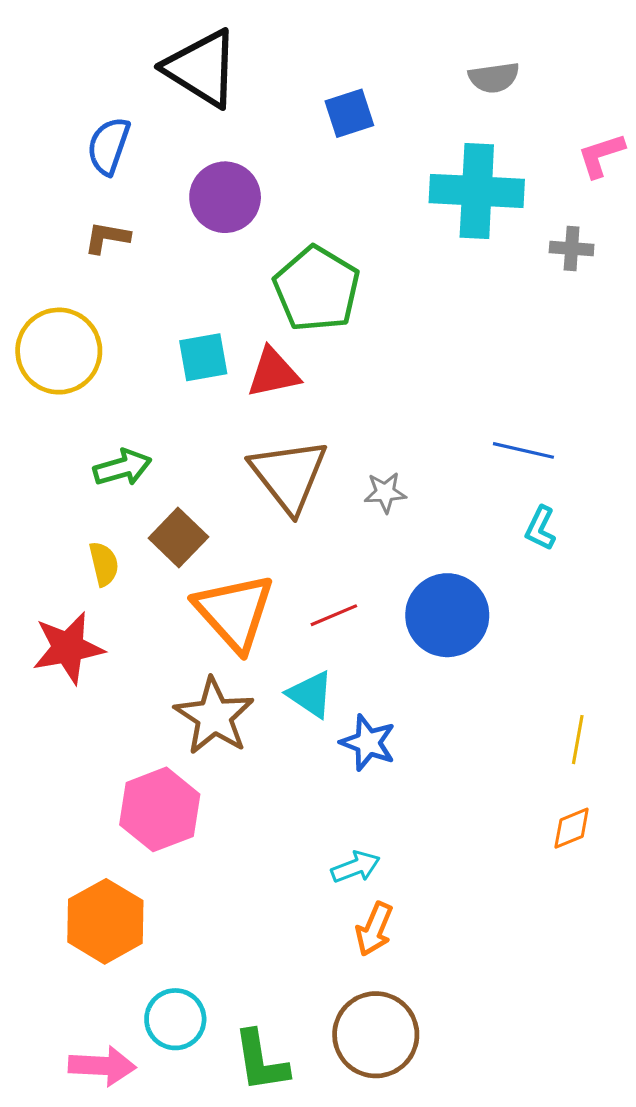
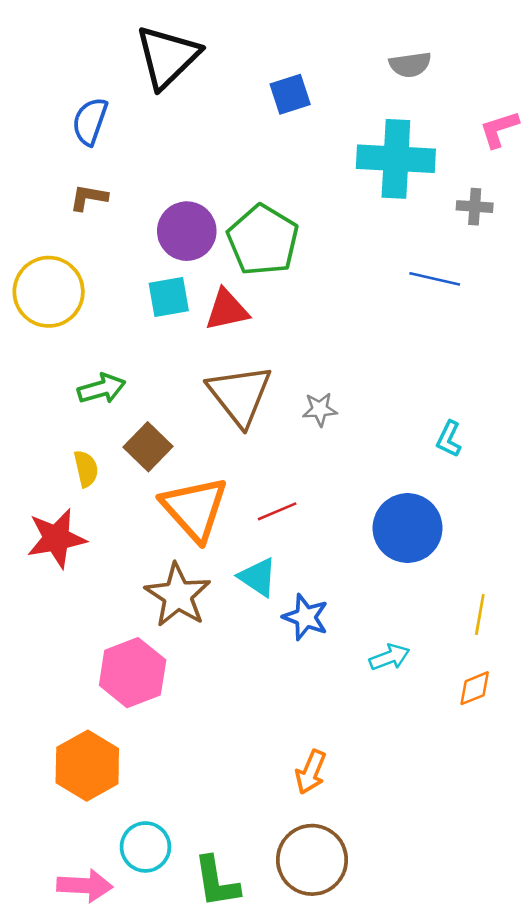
black triangle: (202, 68) -> (167, 57), turned 44
purple circle: (225, 197) -> (187, 231), moved
blue line: (523, 450) -> (435, 279), moved
blue circle: (447, 615) -> (408, 528), moved
cyan arrow: (356, 867) -> (389, 657), moved

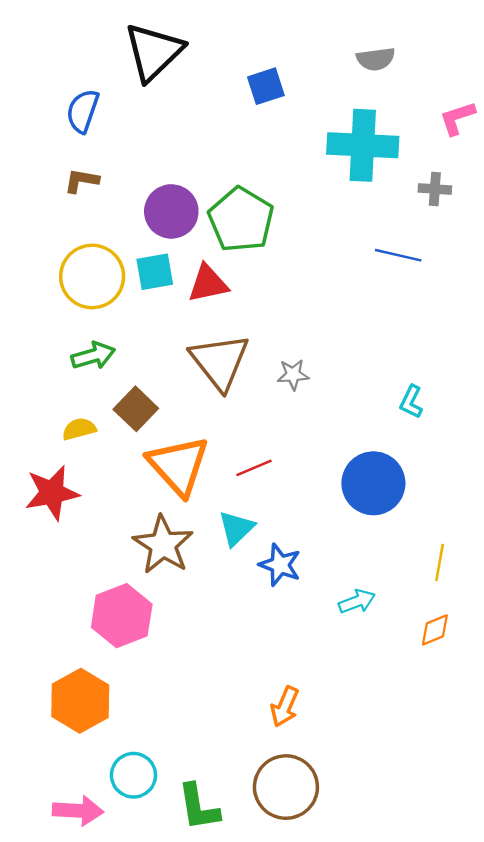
yellow circle: (49, 292) -> (92, 276), moved
yellow semicircle: (86, 469) -> (79, 429), turned -92
cyan triangle: (258, 577) -> (236, 528), turned 42

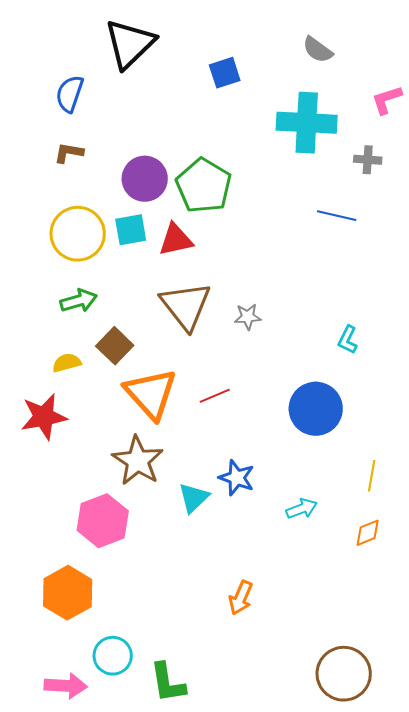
gray semicircle: (376, 59) -> (318, 50), turned 44
cyan triangle: (236, 528) -> (194, 498), moved
brown circle: (286, 787) -> (344, 674), moved

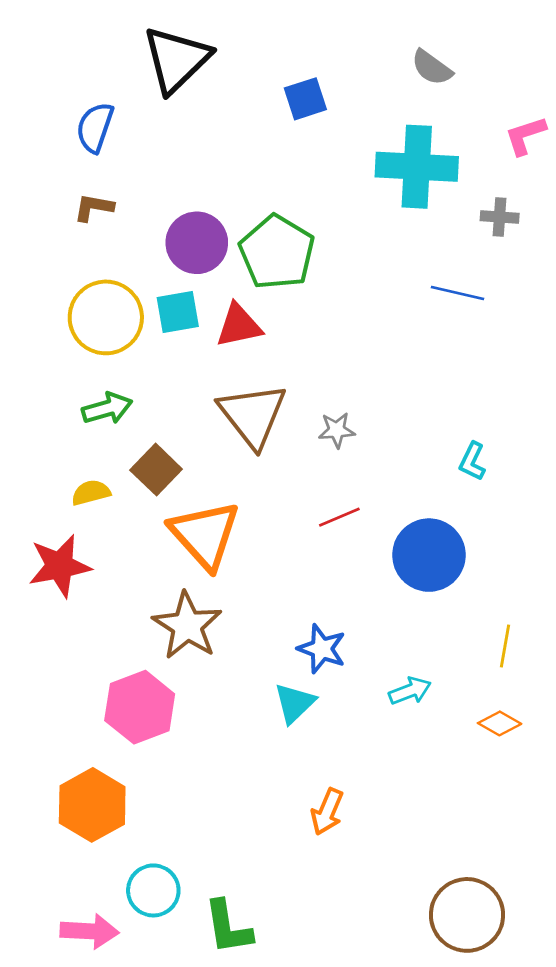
red line: (215, 396) -> (339, 517), moved
cyan triangle: (194, 498) -> (295, 703), moved
orange diamond: (368, 533) -> (500, 723), turned 52

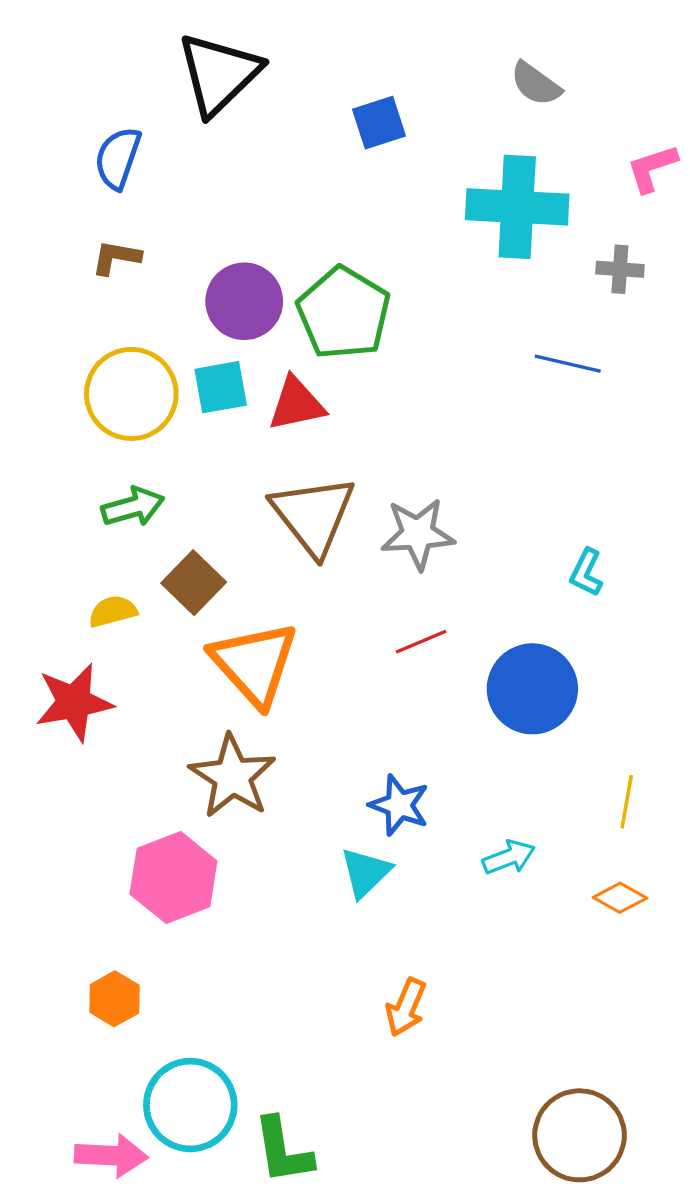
gray star: (337, 430) -> (418, 534), size x1.6
orange hexagon: (92, 805) -> (114, 999), size x0.6
cyan circle: (153, 890) -> (190, 1105), size x1.4

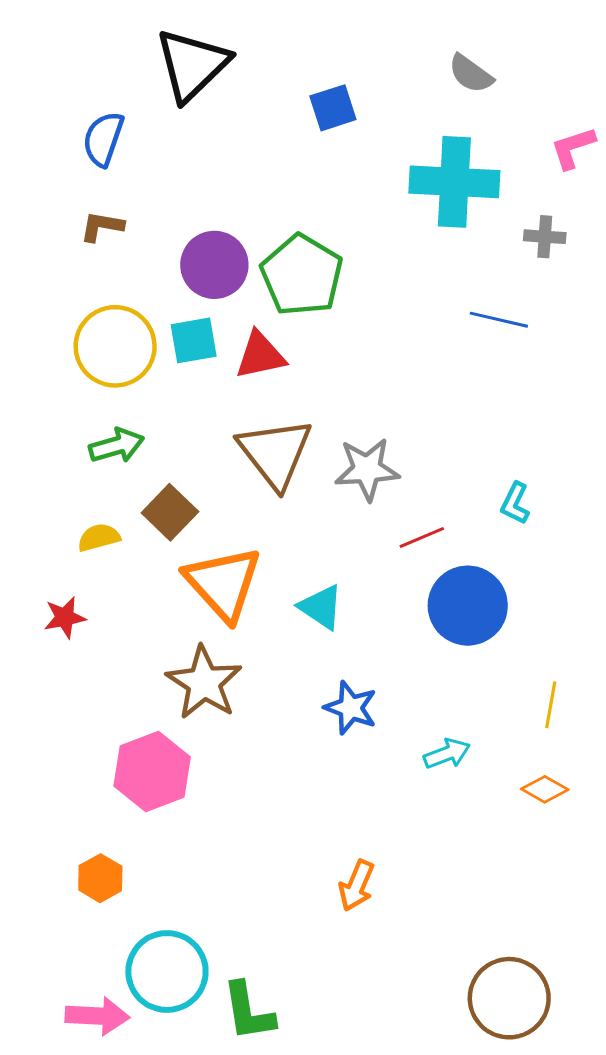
red line: (421, 642) -> (422, 537), moved
red star: (74, 702) -> (65, 617), size x0.6
cyan triangle: (366, 872) -> (321, 607), moved, turned -42

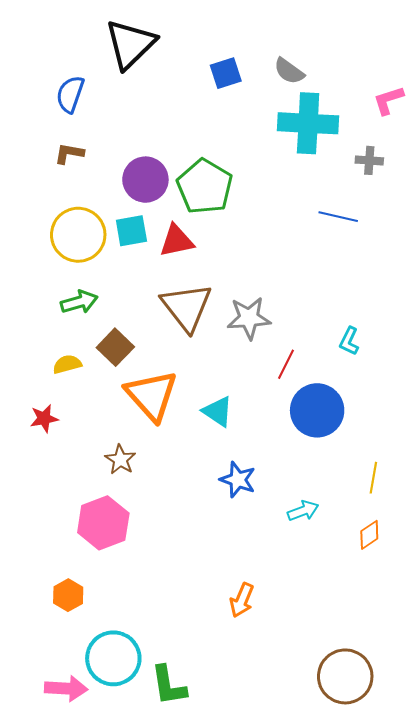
gray semicircle: (471, 74) -> (289, 71), moved
red line: (422, 537) -> (286, 364), turned -40
brown star: (204, 683) -> (120, 460), moved, size x0.6
orange diamond: (545, 789) -> (369, 535), turned -64

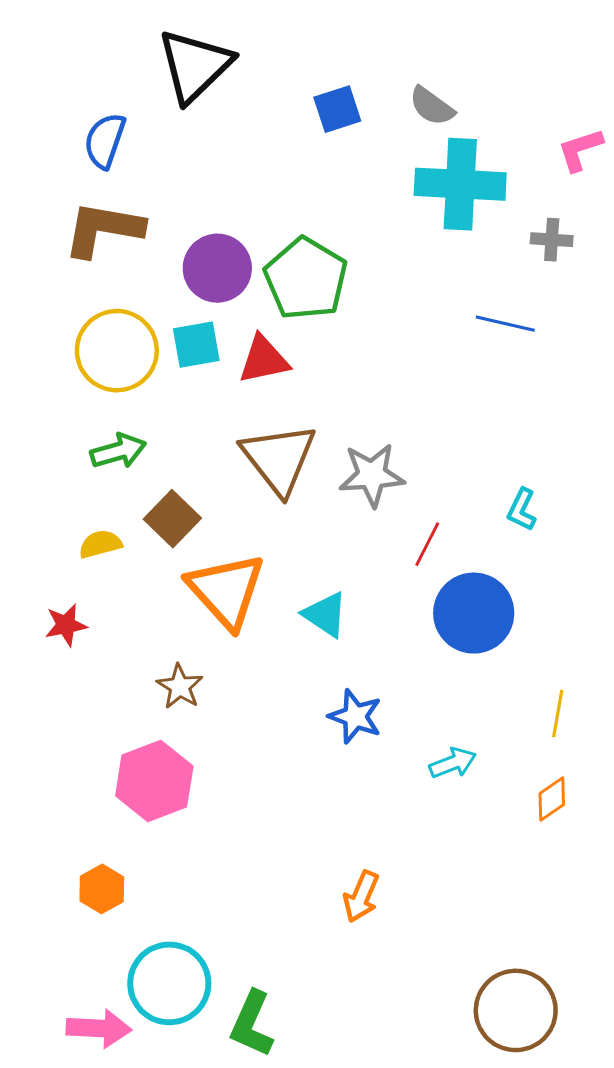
brown L-shape: (69, 153) -> (103, 229), size x1.8
green L-shape: (169, 685) -> (252, 1024), turned 33

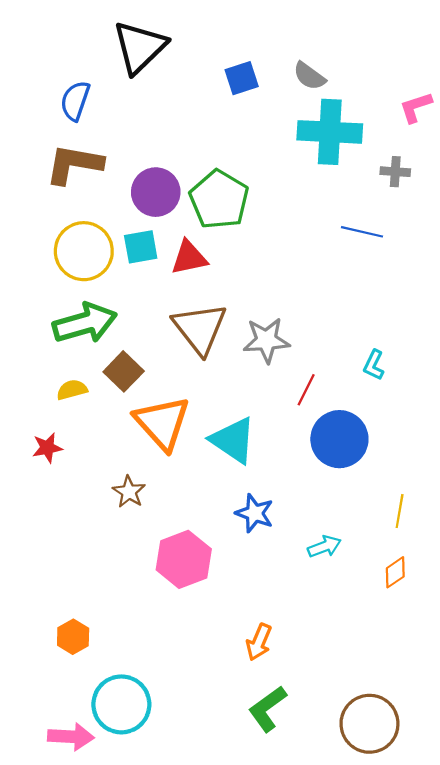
green arrow: (118, 451) -> (85, 323), size x1.6
cyan triangle: (325, 615) -> (233, 440), size x1.4
pink hexagon: (154, 781) -> (184, 559), moved
green L-shape: (252, 1024) -> (267, 709), moved, turned 30

